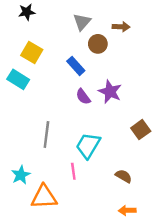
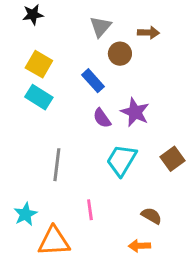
cyan rectangle: (18, 79) -> (39, 97), moved
cyan trapezoid: (88, 146) -> (121, 160), moved
orange arrow: (127, 210) -> (139, 246), moved

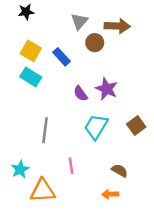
brown arrow: (148, 33) -> (117, 26), size x1.5
blue rectangle: (93, 81) -> (62, 57), moved

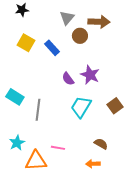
cyan rectangle: (31, 77) -> (15, 97), moved
pink line: (71, 166) -> (58, 148), moved, turned -72

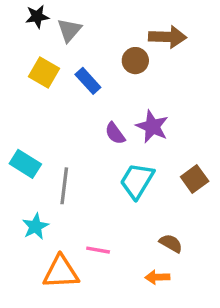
gray triangle: (67, 18) -> (69, 30), moved
cyan star: (17, 143) -> (35, 226), moved

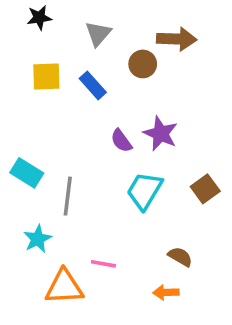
gray triangle: (69, 30) -> (98, 34), moved
yellow square: (44, 72) -> (46, 76), turned -32

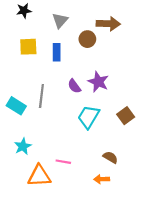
blue rectangle: (93, 85) -> (57, 52), turned 42
gray line: (68, 196) -> (41, 96), moved

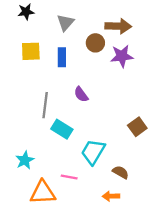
purple star: (98, 82) -> (122, 56), moved, turned -30
cyan rectangle: (16, 106) -> (62, 129), moved
cyan trapezoid: (88, 117) -> (93, 152), moved

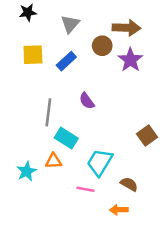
purple star: (122, 56) -> (130, 60), turned -30
blue rectangle: (62, 57) -> (66, 61), turned 48
pink line: (69, 177) -> (86, 189), moved
orange triangle: (43, 193) -> (53, 161), moved, size x0.6

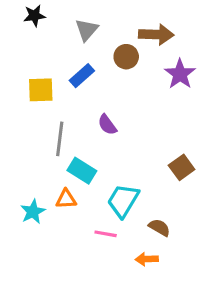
yellow square: (33, 55) -> (41, 90), moved
purple star: (130, 60) -> (180, 74), moved

